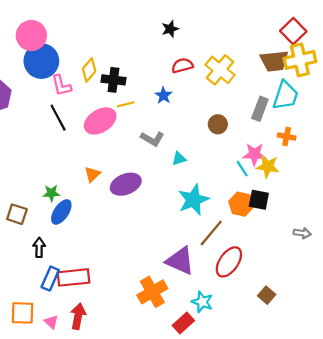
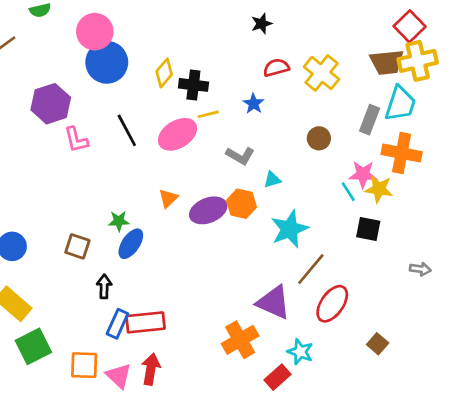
pink L-shape: (61, 85) -> (76, 140), moved
orange cross: (287, 136) -> (402, 153), size x1.8
orange hexagon: (241, 204) -> (242, 204), moved
pink triangle: (51, 322) -> (119, 376), size x1.5

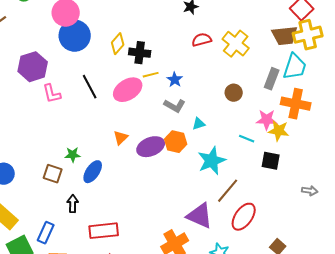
blue star: (254, 104) -> (175, 80), moved
cyan line: (348, 192) -> (247, 139), moved, turned -35
green star: (119, 221) -> (73, 155), moved
blue rectangle: (117, 324) -> (46, 233), moved

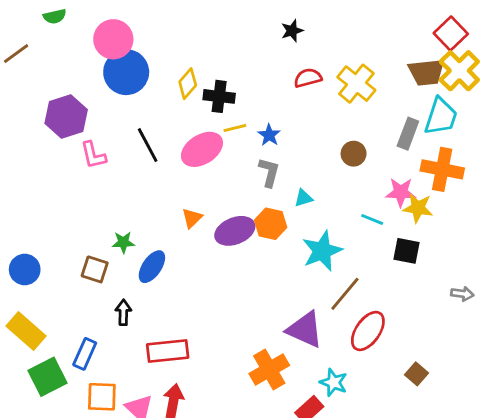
yellow cross: (308, 35) -> (459, 71), turned -32
gray L-shape: (175, 106) -> (269, 172), turned -105

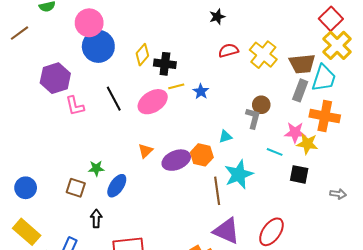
brown trapezoid: (426, 72) -> (302, 64), moved
gray L-shape: (269, 172) -> (253, 118), moved
brown line: (345, 294) -> (217, 191), moved, turned -48
gray arrow: (462, 294) -> (338, 194), moved

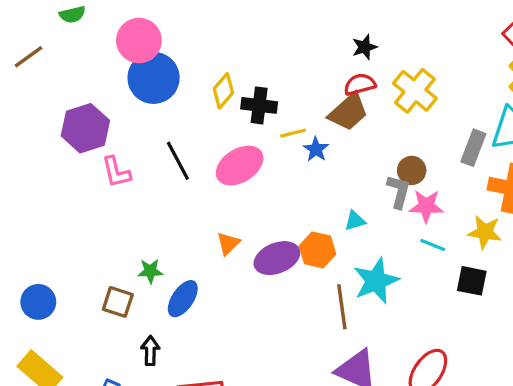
black star: (217, 17) -> (365, 47), moved
brown trapezoid: (302, 64) -> (348, 112), moved, turned -36
yellow line: (176, 86) -> (293, 133), moved
pink star: (295, 132) -> (426, 206), moved

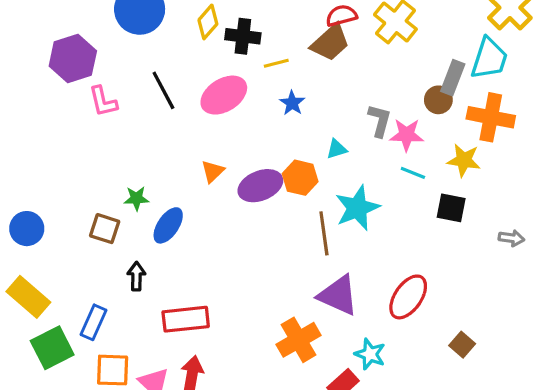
blue star: (316, 149) -> (292, 103), moved
brown circle: (412, 170) -> (438, 100), moved

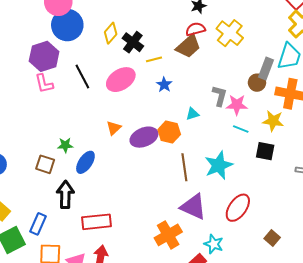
black cross: (243, 36) -> (133, 42), turned 30
purple hexagon: (73, 59) -> (44, 56), moved
cyan star: (357, 208) -> (219, 165), moved
black arrow: (136, 276) -> (65, 195), size x1.5

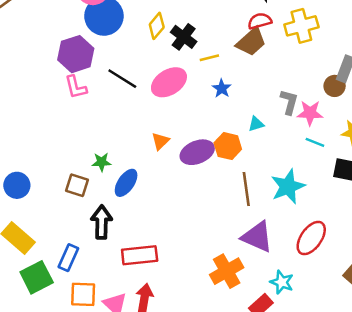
yellow cross: (230, 33) -> (301, 26), turned 36
black line: (82, 77) -> (122, 79), turned -30

